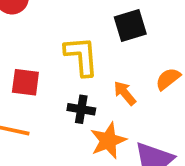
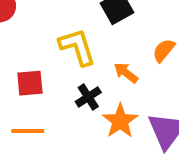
black cross: (81, 109) -> (88, 97), turned -30

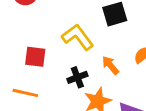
yellow L-shape: (77, 47) -> (78, 37), turned -32

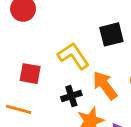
orange arrow: (110, 65) -> (105, 85), size x1.5

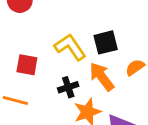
black square: (111, 34) -> (106, 42), moved

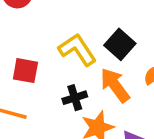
black square: (106, 42) -> (120, 44), turned -35

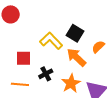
black cross: (75, 98) -> (46, 74), moved

